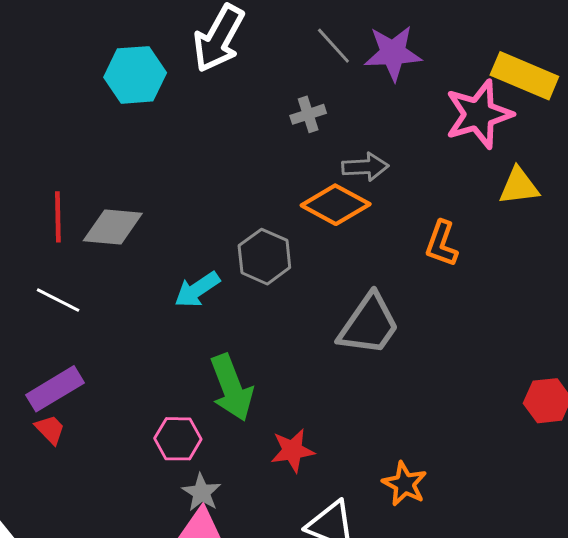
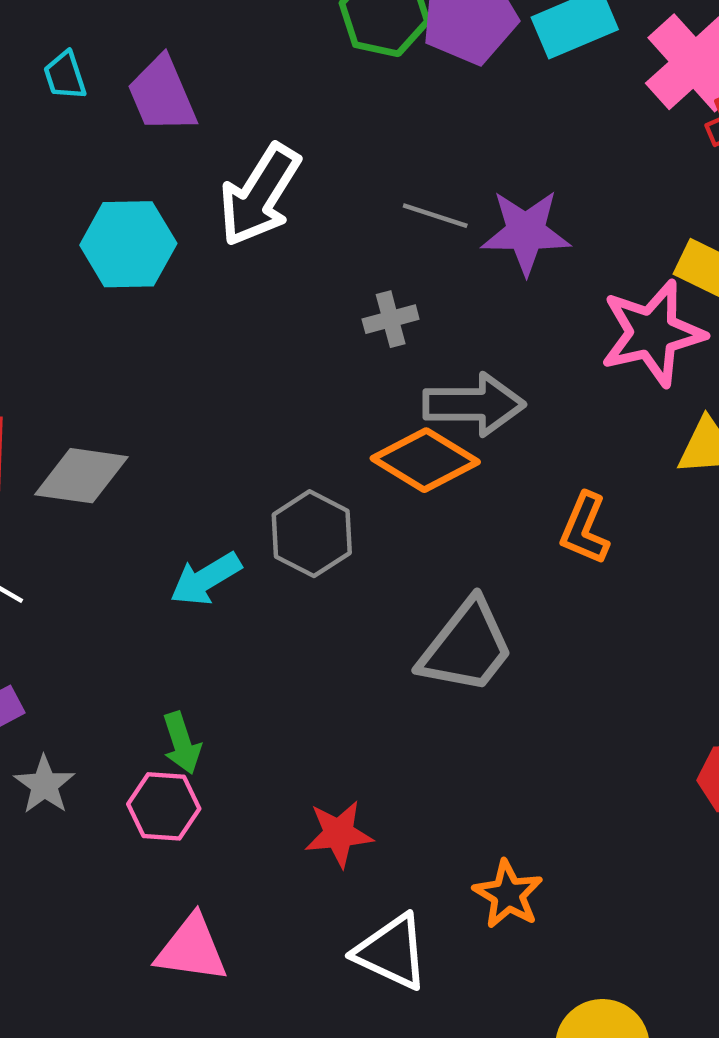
gray line: (333, 46) -> (435, 216), turned -33
gray arrow: (365, 167) -> (474, 404), size x1.4
green arrow: (232, 388) -> (182, 743), moved, size x0.6
gray star: (201, 492) -> (44, 785), moved

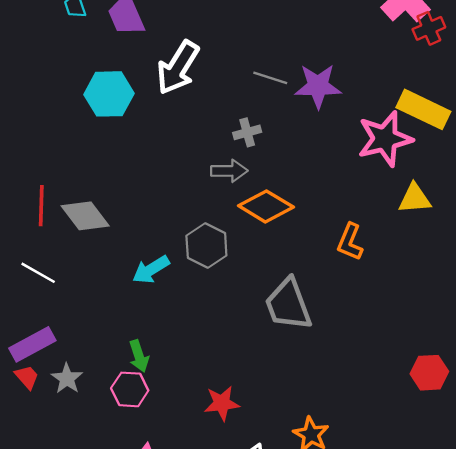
gray arrow: (474, 404) -> (229, 171), moved, size x0.7
gray diamond: (81, 476) -> (85, 216), turned 45
gray trapezoid: (466, 647) -> (288, 304), turned 122

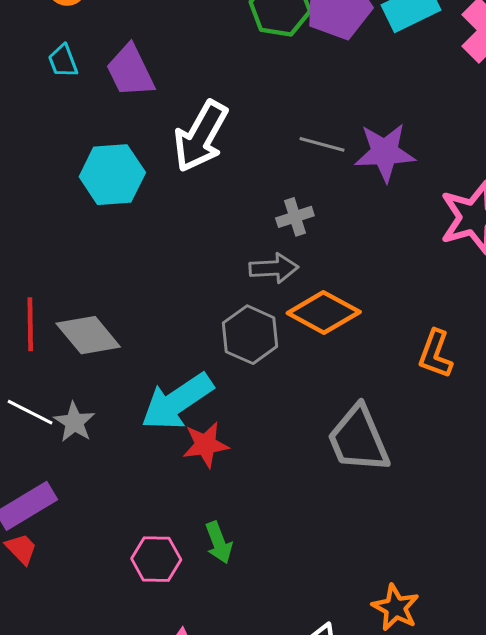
gray hexagon: (206, 246) -> (250, 335), moved
cyan arrow: (151, 270) -> (177, 402), size x1.5
green arrow: (139, 356) -> (219, 543), moved
gray star: (67, 379) -> (74, 422), moved
red star: (222, 403) -> (206, 445), moved

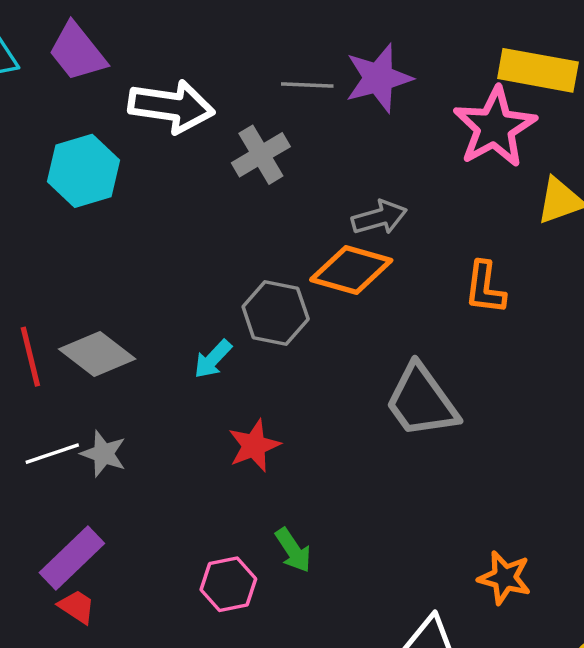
white arrow: (201, 136) -> (171, 106), turned -98
gray cross: (295, 217) -> (261, 155), moved, size x1.4
gray arrow: (274, 268) -> (379, 218), moved
cyan arrow: (177, 402) -> (213, 359), moved, size x0.5
white line: (30, 412) -> (52, 454), turned -33

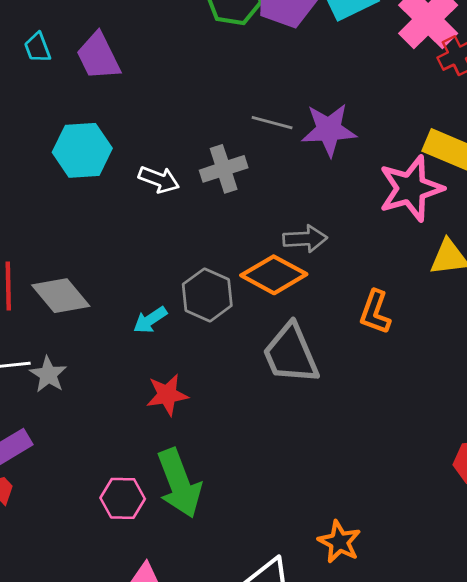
white arrow: (171, 106) -> (159, 179), moved, size x0.6
gray trapezoid: (421, 401) -> (291, 354), moved
green arrow: (293, 550) -> (179, 483), size x1.8

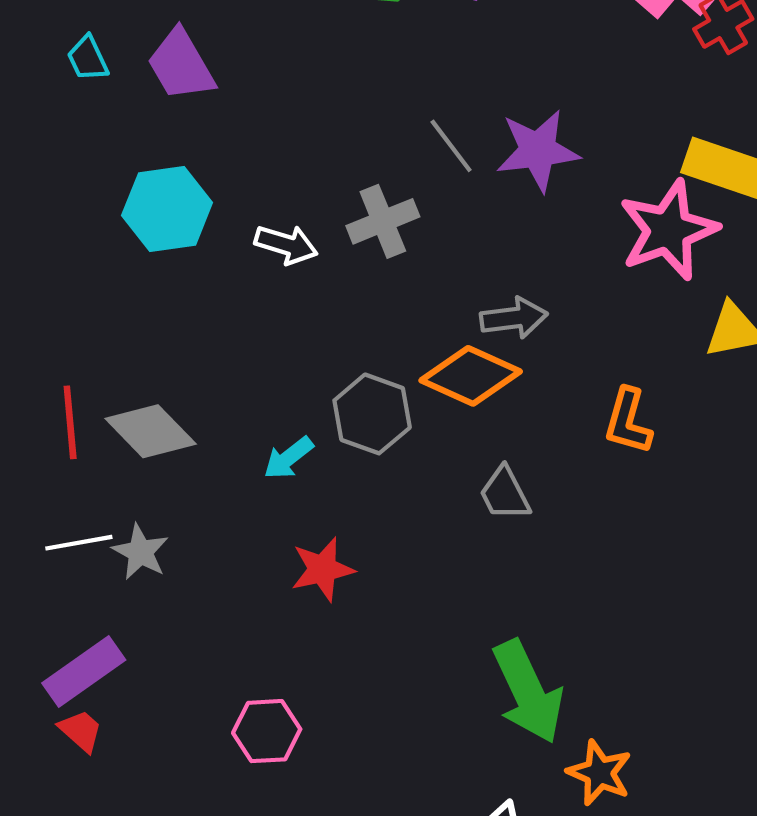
gray line: (272, 123) -> (451, 146), turned 42
gray trapezoid: (291, 354) -> (505, 494), size x0.6
green arrow: (179, 483) -> (528, 692), moved

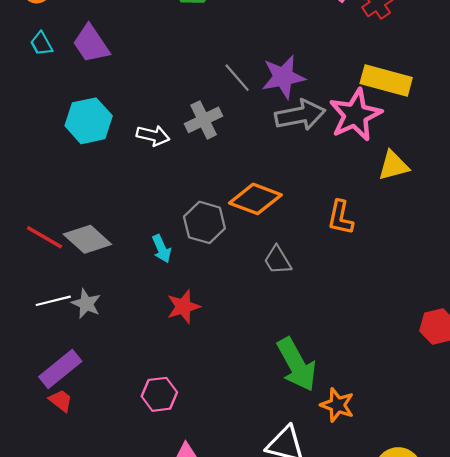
gray arrow: (514, 318) -> (300, 115), moved, size x1.4
red line: (70, 422) -> (44, 237), turned -51
cyan arrow: (288, 458) -> (162, 249), turned -72

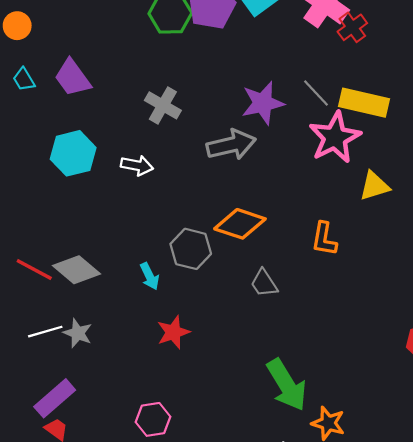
gray line: (237, 78) -> (316, 93), moved
gray arrow: (300, 115) -> (231, 145), moved
gray cross: (204, 120) -> (163, 105), moved, turned -32

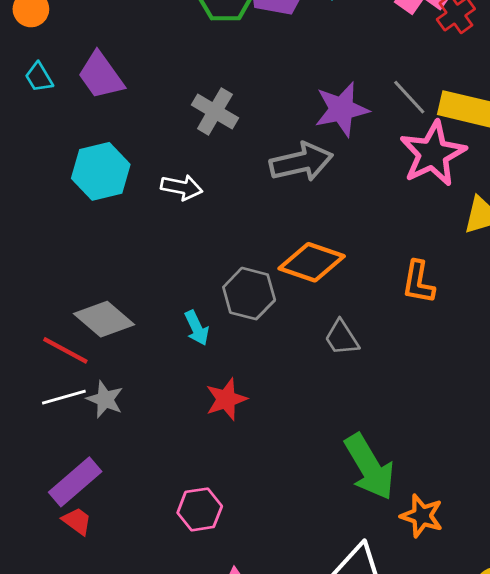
red line: (34, 269) -> (65, 350), moved

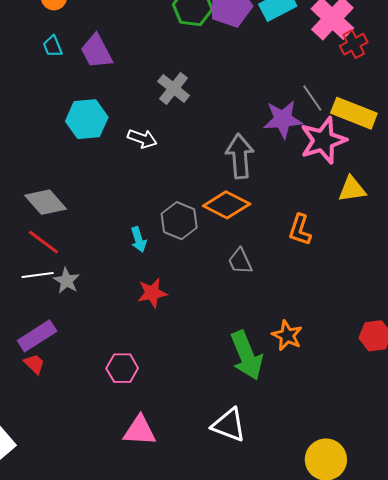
purple star: (342, 109) -> (283, 119), moved
gray arrow: (301, 162) -> (240, 156), moved, turned -90
gray diamond: (104, 319) -> (46, 202), moved
orange star: (422, 516) -> (287, 335), moved

